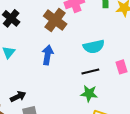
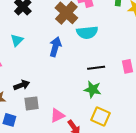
cyan semicircle: (94, 47) -> (87, 32), moved

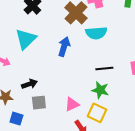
cyan triangle: (17, 40) -> (26, 39), size x1.6
pink triangle: (57, 115) -> (72, 104), moved
yellow square: (100, 117) -> (97, 113), moved

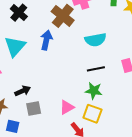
cyan semicircle: (96, 33) -> (95, 40), moved
blue arrow: (64, 47) -> (46, 40), moved

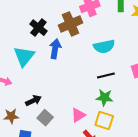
black cross: (19, 13) -> (38, 28), moved
brown cross: (63, 16) -> (71, 24), turned 30
gray square: (34, 109) -> (45, 118), turned -35

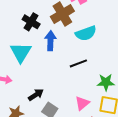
cyan semicircle: (104, 46) -> (86, 33), moved
black line: (106, 75) -> (78, 63), moved

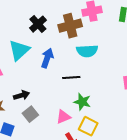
blue arrow: (50, 41) -> (47, 58), moved
green star: (106, 82) -> (82, 102), moved

